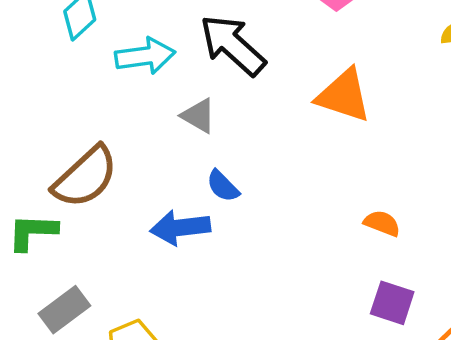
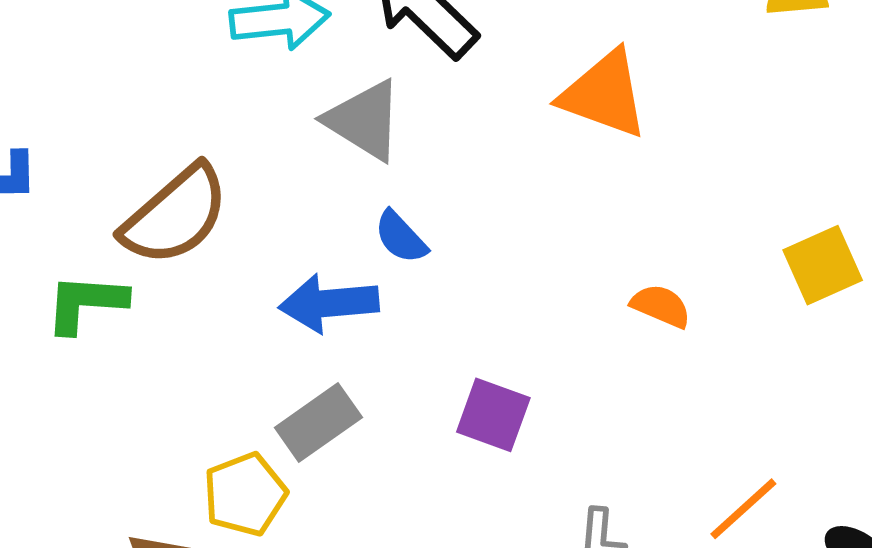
gray triangle: (198, 116) -> (364, 120), size x1.4
purple square: (392, 303) -> (493, 415), moved
gray rectangle: (64, 310) -> (318, 422), moved

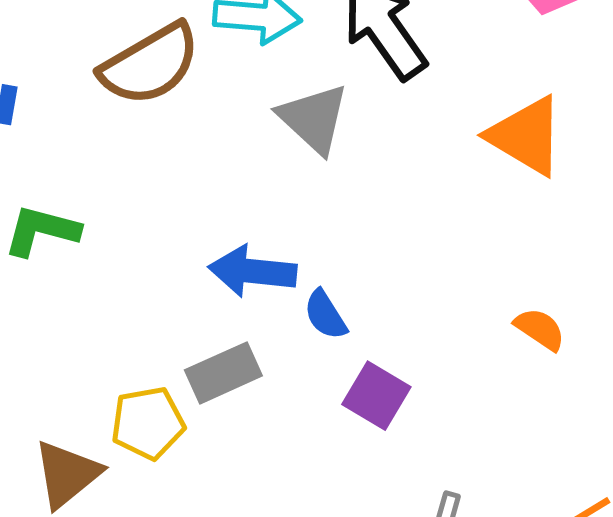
brown semicircle: (175, 215) -> (150, 64), moved
blue semicircle: (401, 237) -> (325, 315), moved

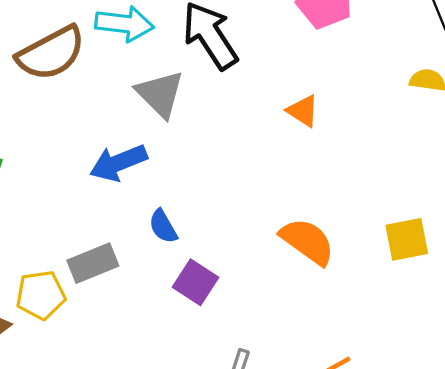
orange triangle: (526, 136) -> (303, 111), size x0.6
blue arrow: (252, 271) -> (118, 163), moved, turned -30
orange semicircle: (540, 329) -> (307, 241), size x1.6

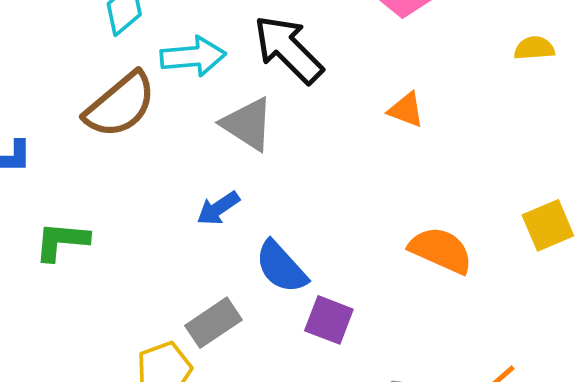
blue arrow: (118, 163) -> (218, 208), size x0.7
blue semicircle: (163, 226) -> (281, 267), size x1.5

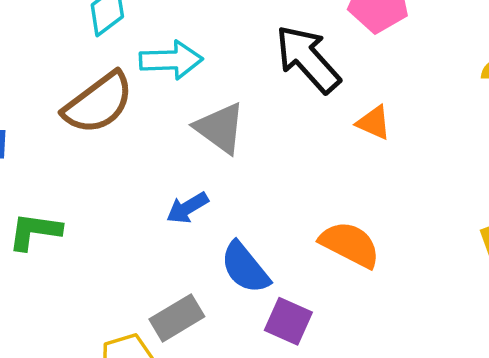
black arrow: (288, 49) -> (308, 59), moved
orange semicircle: (441, 250) -> (350, 244), moved

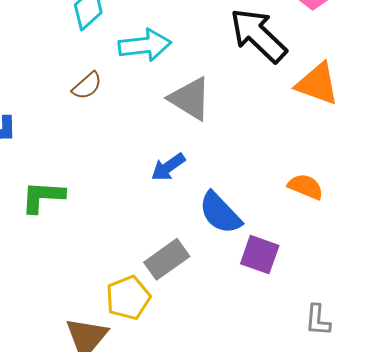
brown semicircle: (98, 103) -> (87, 86), size x0.5
orange triangle: (374, 123) -> (317, 84), size x1.5
orange semicircle: (350, 244) -> (306, 187), size x0.7

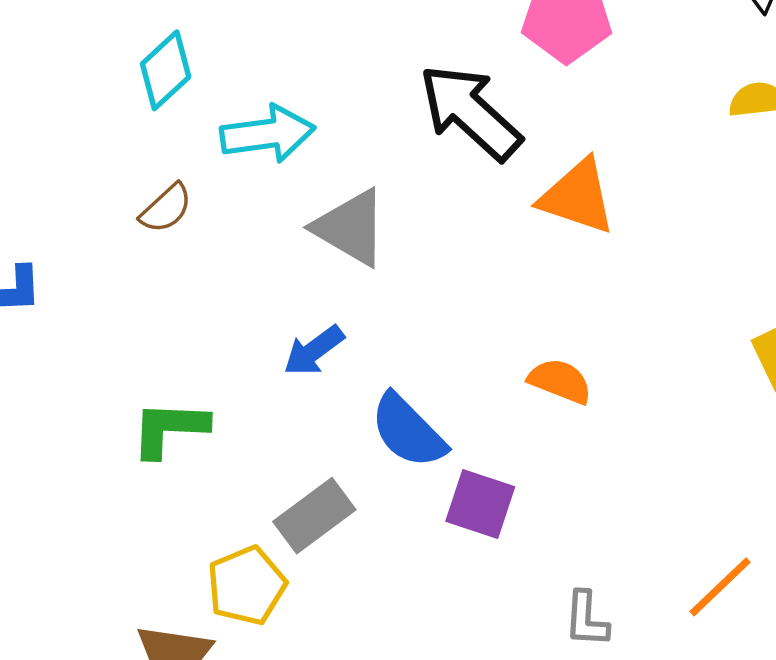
green L-shape: (43, 197) -> (169, 429), moved

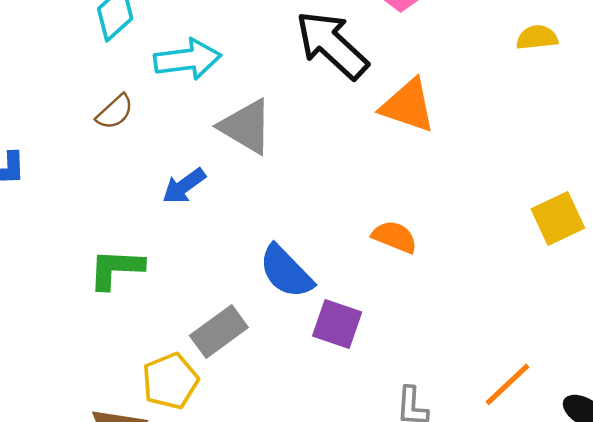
blue arrow: (314, 351) -> (184, 186), moved

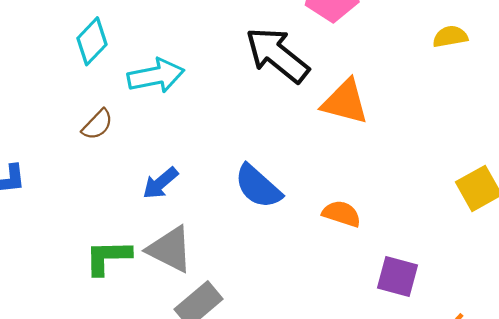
gray triangle: (246, 126) -> (170, 249), moved
blue semicircle: (286, 272) -> (258, 186), moved
purple square: (337, 324) -> (397, 277), moved

